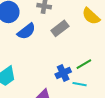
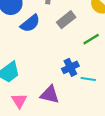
green line: (84, 64) -> (91, 39), moved

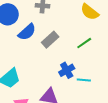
gray rectangle: (66, 20) -> (50, 40), moved

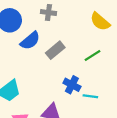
blue cross: (67, 70) -> (72, 85), turned -35

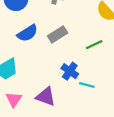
blue semicircle: (30, 41) -> (27, 33), moved

